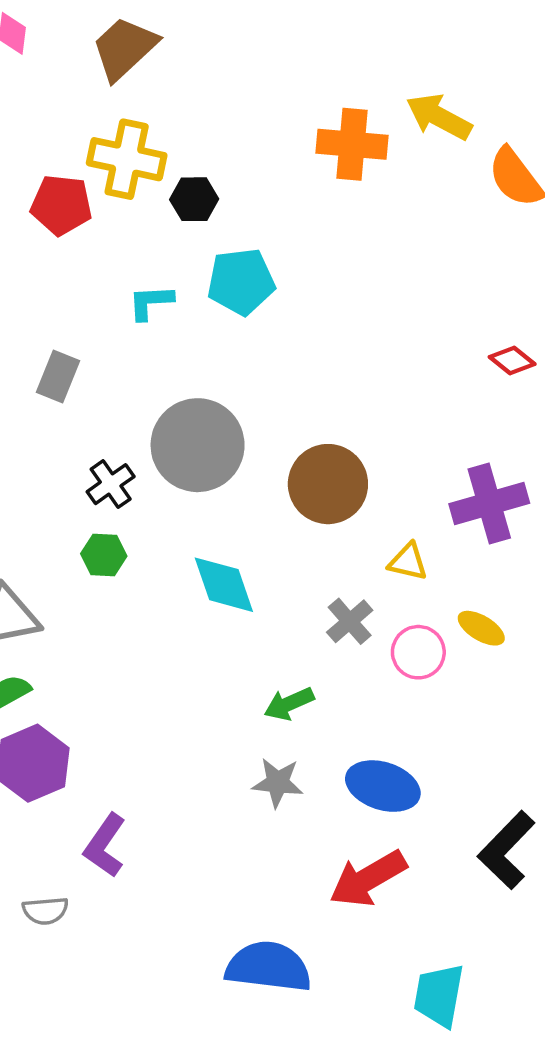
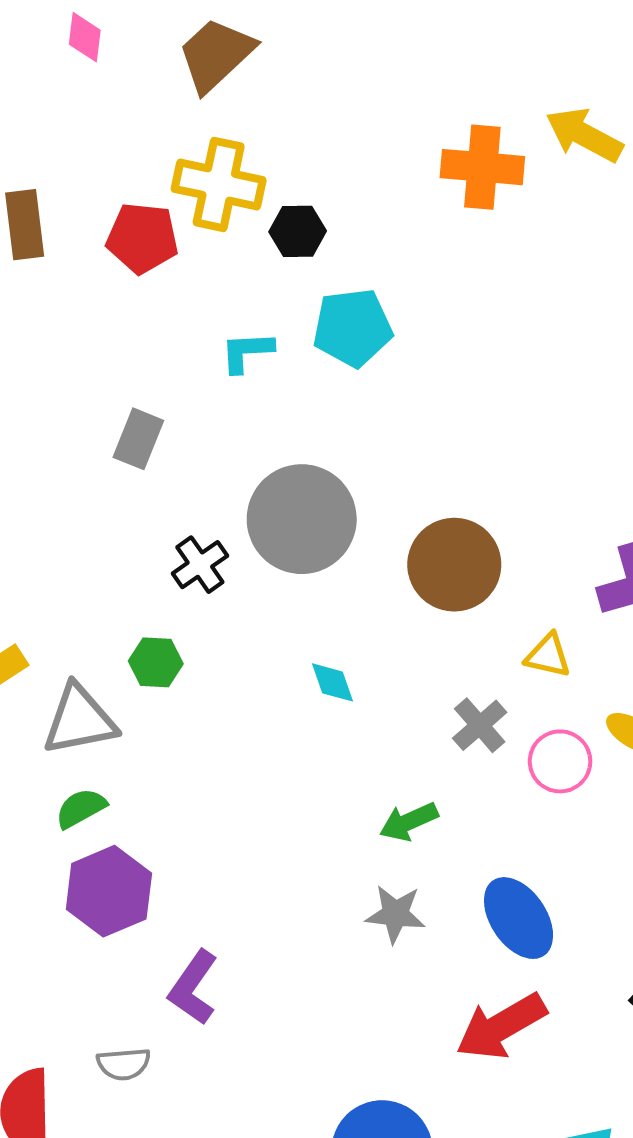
green hexagon: (104, 555) -> (156, 662), moved
cyan diamond: (224, 585) -> (332, 682), size x0.6
blue ellipse: (383, 786) -> (519, 918), turned 38

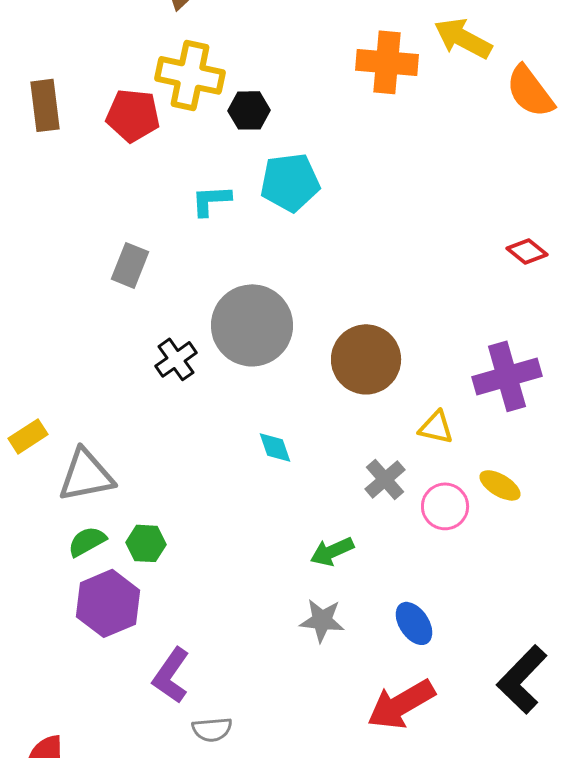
green hexagon: (156, 662) -> (146, 543), moved
blue ellipse: (519, 918) -> (414, 623), size x0.7
gray semicircle: (124, 1064) -> (212, 729), moved

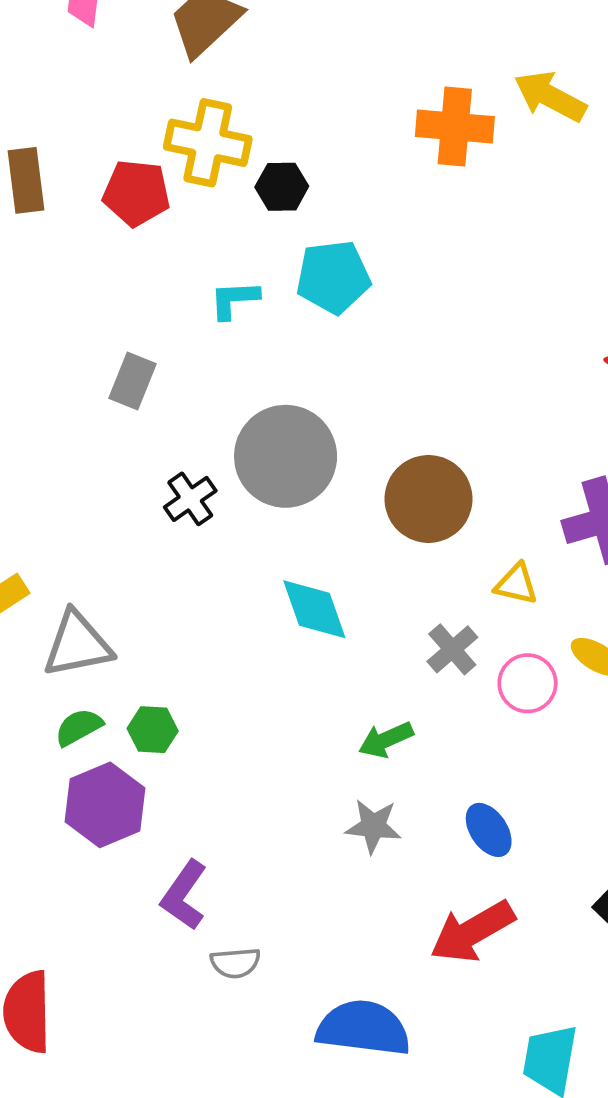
cyan diamond: (275, 447) -> (314, 609), size x1.6

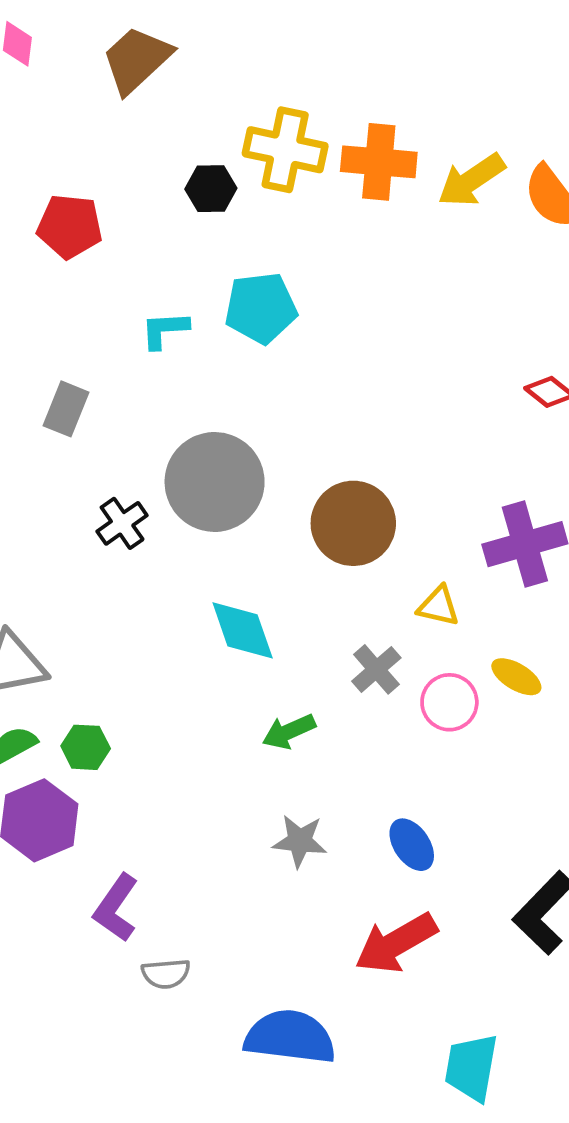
yellow arrow: (550, 96) -> (471, 180), moved, turned -62
yellow cross: (208, 143) -> (285, 150), moved
black hexagon: (282, 187) -> (211, 189), moved
green arrow: (386, 740) -> (289, 731), moved

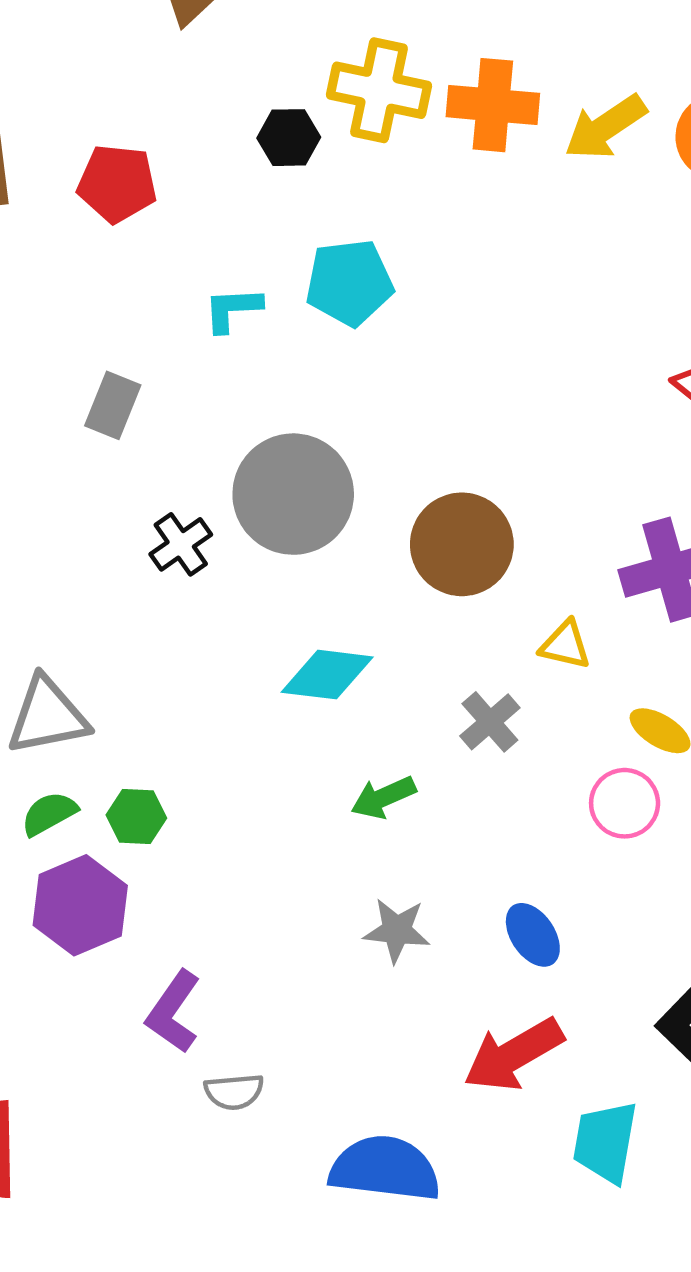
cyan diamond: (243, 630) -> (327, 675), turned -64
pink circle: (449, 702) -> (625, 803), moved
cyan trapezoid: (471, 1067) -> (605, 1142), moved

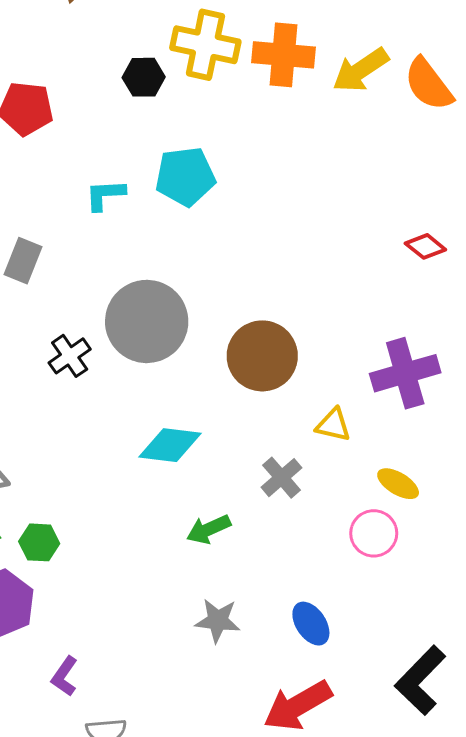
purple L-shape: (173, 1012) -> (65, 676), size x0.7

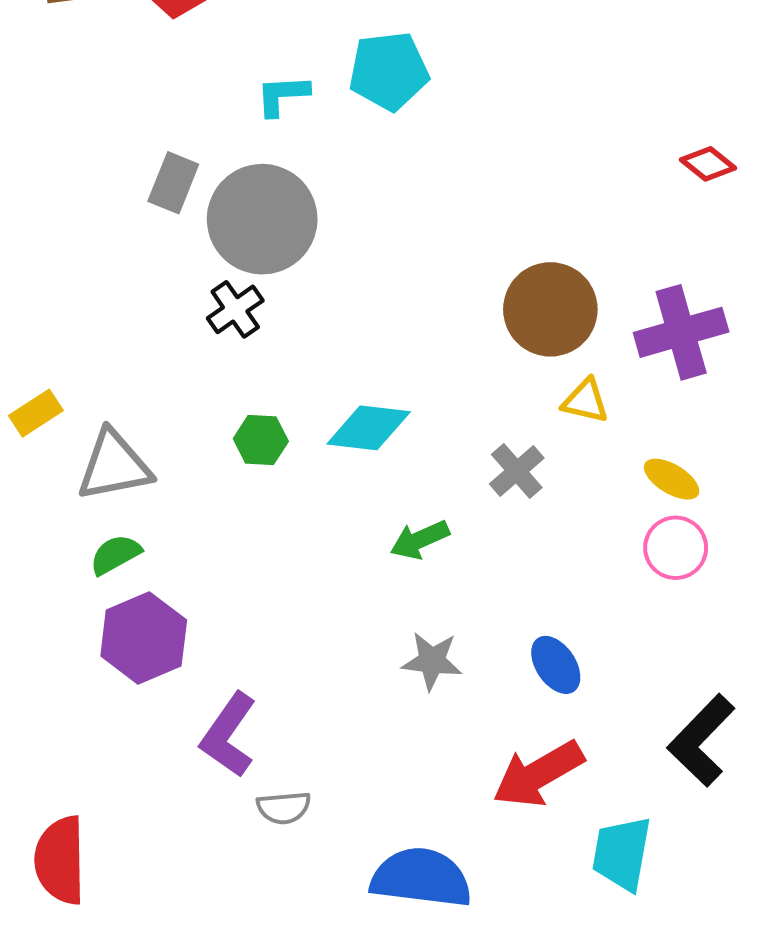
gray circle: (147, 321) -> (262, 219), moved
brown circle: (262, 356) -> (550, 309), moved
pink circle: (374, 533) -> (676, 548), moved
green hexagon: (39, 542) -> (261, 440), moved
purple L-shape: (65, 676) -> (228, 735), size x1.6

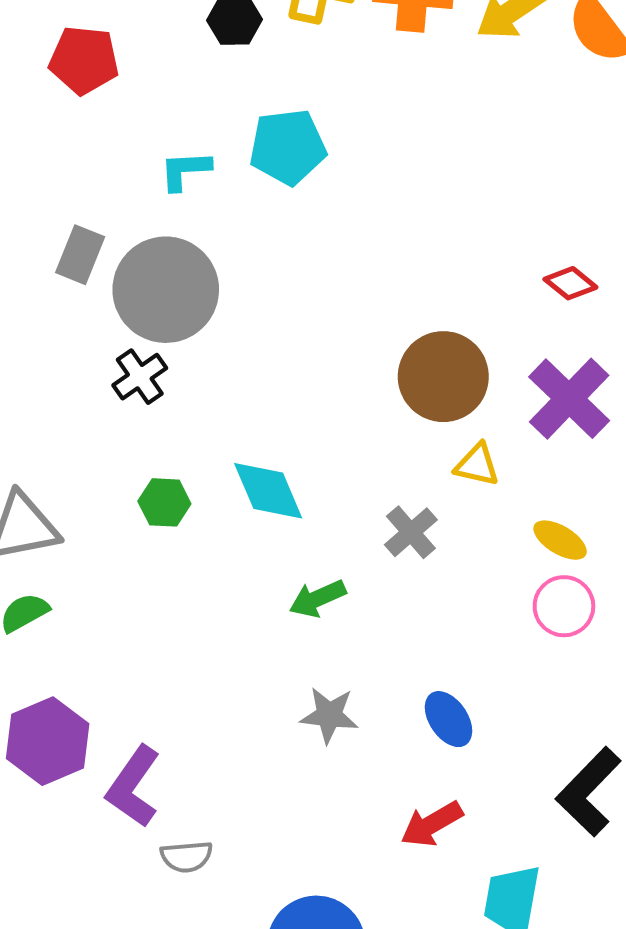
red diamond: (708, 164) -> (570, 283), moved
purple cross: (681, 332) -> (569, 399), turned -30
cyan diamond: (369, 428) -> (268, 491), turned 60
purple hexagon: (144, 638) -> (48, 741), moved
red arrow: (538, 774) -> (432, 824), size x0.7

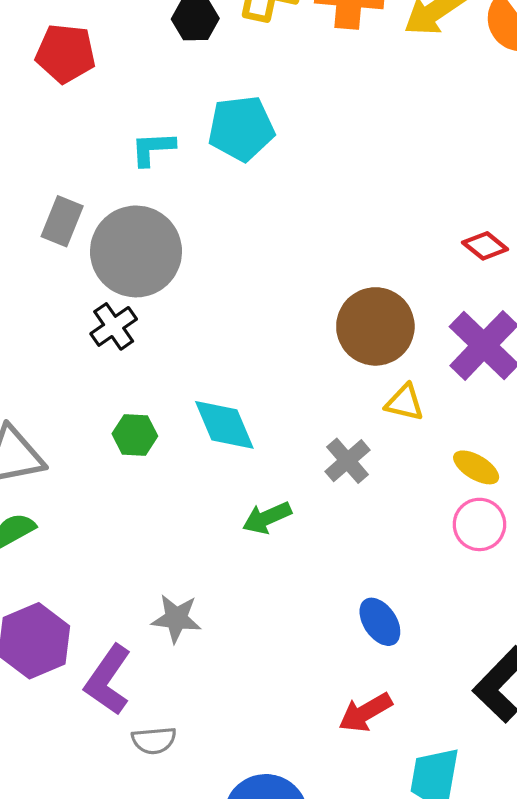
gray star: (329, 715) -> (176, 618), moved

